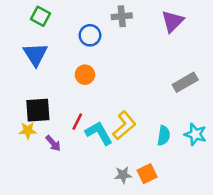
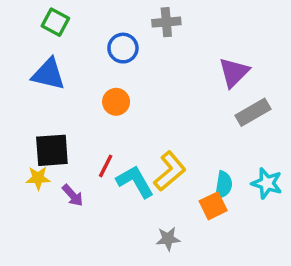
purple triangle: (173, 21) -> (234, 72), moved
blue triangle: (35, 54) -> (48, 74), turned -44
orange square: (147, 174) -> (213, 206), moved

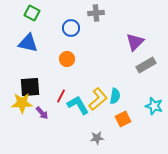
yellow star: (38, 178) -> (22, 103), size x1.5
cyan semicircle: (223, 185) -> (115, 96), moved

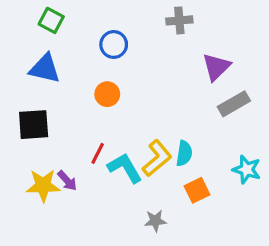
gray cross: (96, 13) -> (179, 20), moved
black square: (30, 87) -> (34, 125), moved
yellow star: (22, 103) -> (43, 185), moved

